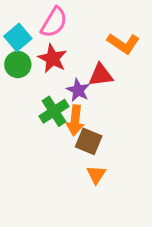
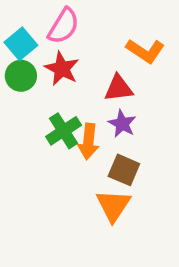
purple star: (78, 90) -> (122, 124), moved
brown square: (89, 141) -> (124, 170), moved
orange triangle: (96, 175) -> (113, 205), size x1.5

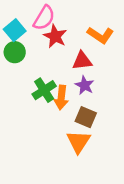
red star: (62, 69) -> (55, 36), moved

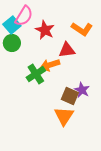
pink semicircle: (44, 18) -> (24, 16), moved
purple star: (85, 85) -> (82, 90), moved
orange arrow: (61, 98) -> (50, 65), moved, turned 66

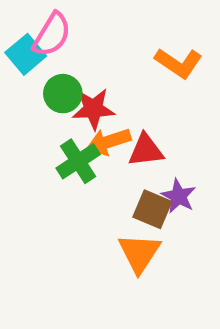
red star: (45, 30) -> (93, 109), moved, turned -30
green circle: (12, 43) -> (63, 94), moved
red triangle: (67, 50) -> (146, 150), moved

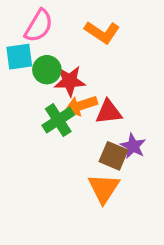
cyan square: (26, 54) -> (19, 57), moved, turned 32
orange L-shape: (179, 63) -> (102, 32), moved

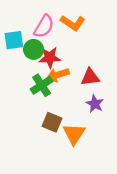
pink semicircle: (39, 26) -> (44, 26), moved
red triangle: (109, 112) -> (90, 77), moved
brown square: (114, 156) -> (52, 122), moved

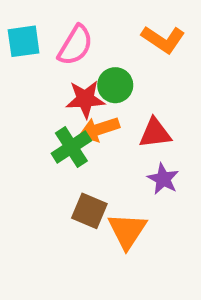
orange L-shape: (73, 23) -> (163, 39), moved
cyan square: (14, 40) -> (24, 41), moved
green circle: (34, 49) -> (115, 85), moved

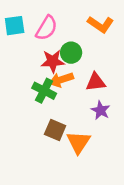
green cross: (71, 147) -> (44, 91), turned -30

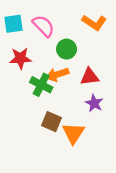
pink semicircle: (47, 28) -> (43, 26), turned -75
red star: (53, 61) -> (20, 58), moved

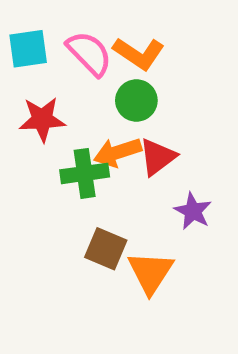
orange L-shape: (94, 23) -> (139, 53), moved
red triangle: (90, 77) -> (158, 157), moved, turned -30
green cross: (41, 85) -> (85, 173), turned -35

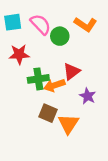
orange L-shape: (139, 53) -> (85, 24), moved
green circle: (136, 101) -> (60, 36), moved
orange arrow: (118, 152) -> (54, 85), moved

